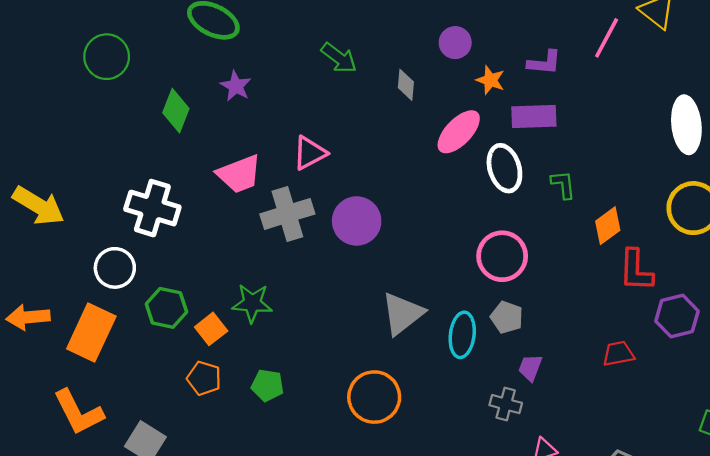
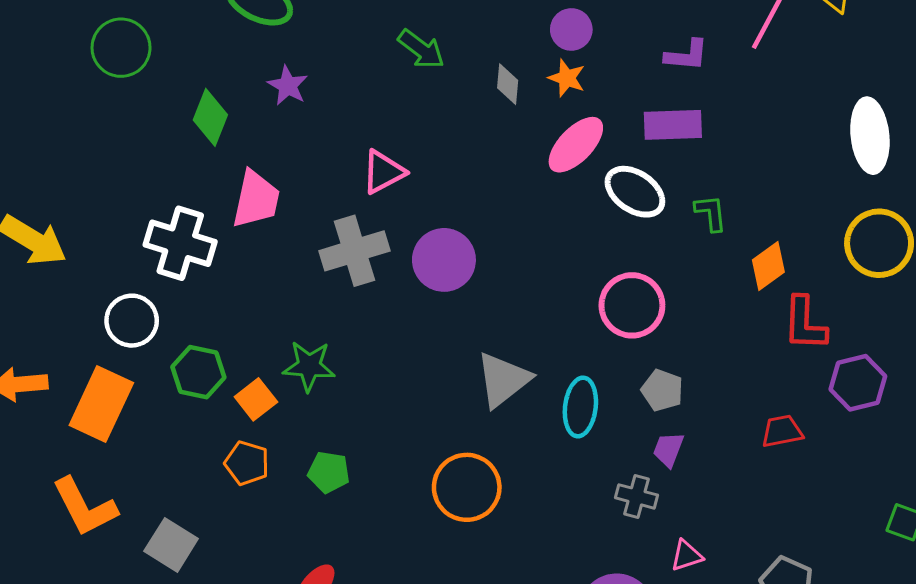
orange star: (490, 80) -> (567, 78), moved
white ellipse: (504, 168) -> (635, 192), turned -39
pink trapezoid: (239, 174) -> (256, 199), moved, turned -57
gray pentagon: (507, 317) -> (662, 390), moved

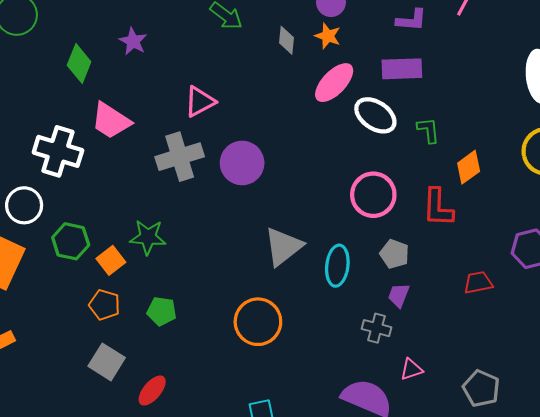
pink trapezoid: (256, 199) -> (111, 121), turned 111
red L-shape: (805, 324) -> (438, 207), moved
gray square: (171, 545) -> (107, 362), moved

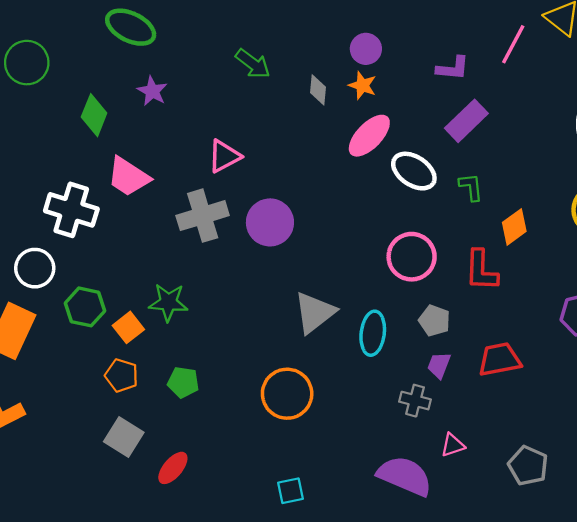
purple rectangle: (402, 69) -> (466, 121), moved, turned -42
red trapezoid: (478, 283) -> (499, 359), moved, size x1.4

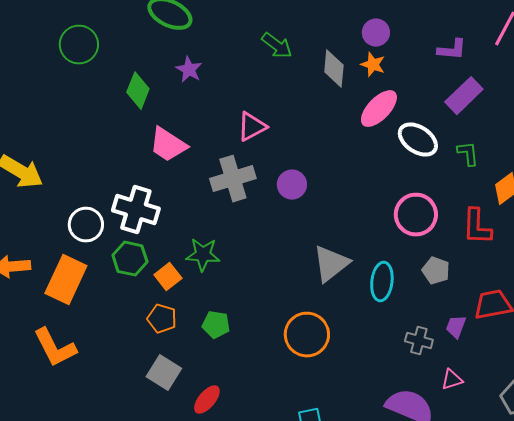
gray diamond: (318, 90) -> (334, 69), size x1.4
white cross: (71, 210) -> (136, 210), moved
purple circle: (270, 222) -> (292, 185), size x0.7
purple trapezoid: (439, 365) -> (456, 327), moved

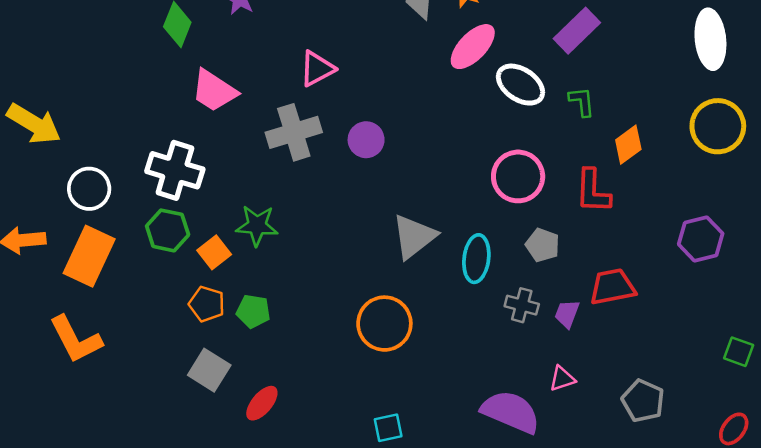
white circle: (86, 225) -> (89, 189), moved
green pentagon: (216, 325) -> (253, 311), moved
gray cross: (419, 341) -> (522, 305), moved

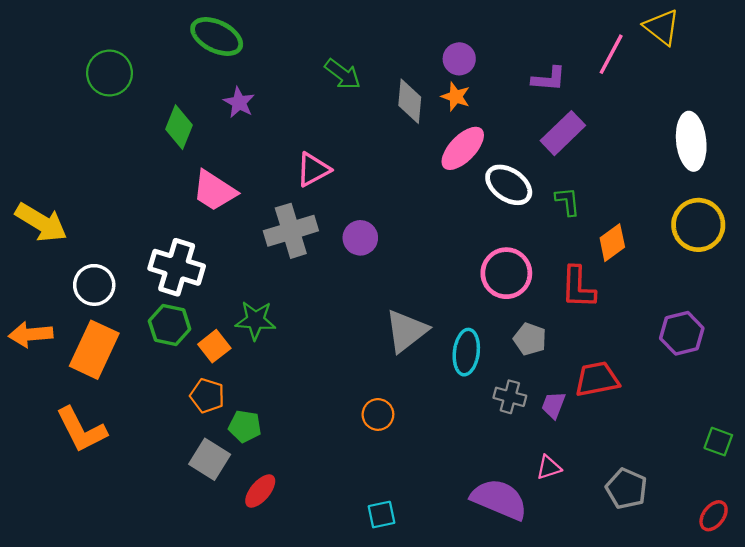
green pentagon: (253, 311) -> (245, 426), moved
orange circle: (384, 324) -> (378, 414), size x0.6

